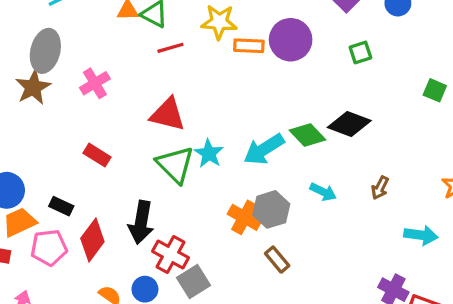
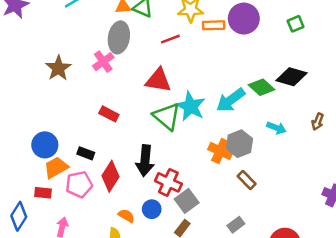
red line: (170, 48) -> (170, 39), moved
gray ellipse: (45, 51) -> (119, 37), moved
cyan star: (209, 153) -> (191, 106), size x1.4

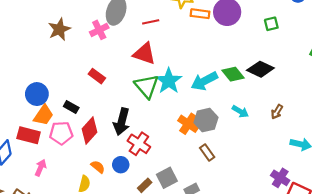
red line: (170, 39) -> (151, 22), moved
orange trapezoid: (56, 167) -> (43, 115), turned 145
red rectangle: (43, 193) -> (29, 135), size x1.5
gray square: (187, 201) -> (167, 178), moved

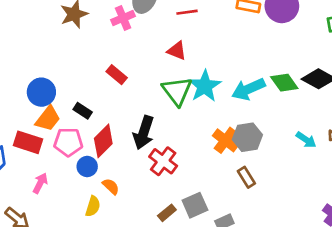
red triangle: (144, 54) -> (177, 51), size x0.7
cyan arrow: (240, 111) -> (306, 140), moved
blue circle: (121, 165) -> (87, 167), moved

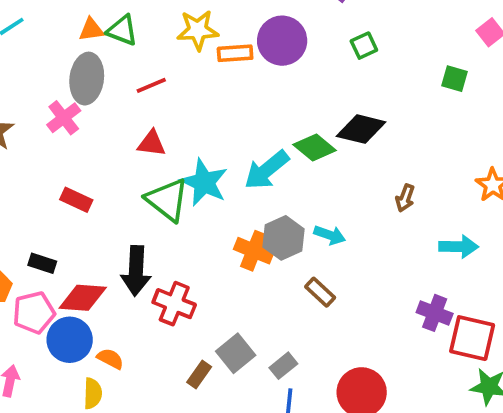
cyan arrow: (306, 140) -> (330, 235), moved
red diamond: (103, 141) -> (83, 298), turned 64
blue circle: (87, 167) -> (70, 340), size x1.5
brown rectangle: (246, 177) -> (320, 292), moved

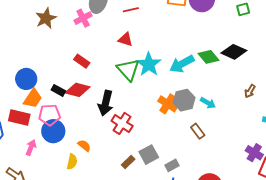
red diamond: (83, 298) -> (78, 90), moved
blue circle: (70, 340) -> (53, 131), moved

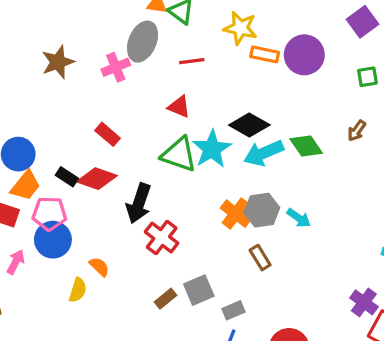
black diamond: (234, 52) -> (249, 125), moved
green triangle: (128, 70) -> (179, 154), turned -35
brown arrow: (250, 91) -> (357, 131), moved
brown rectangle: (198, 131) -> (260, 258), moved

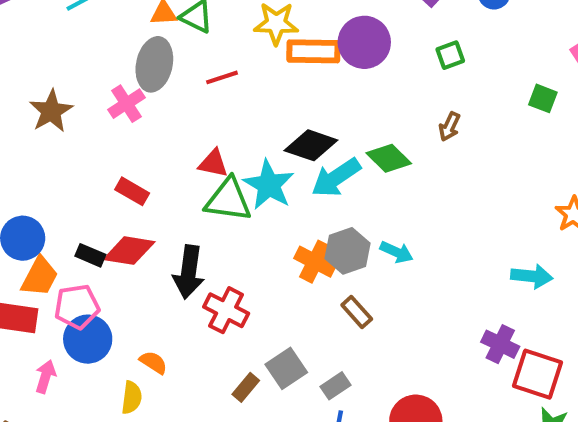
orange rectangle: (265, 54) -> (313, 51), size x1.4
red triangle: (179, 107) -> (213, 163), moved

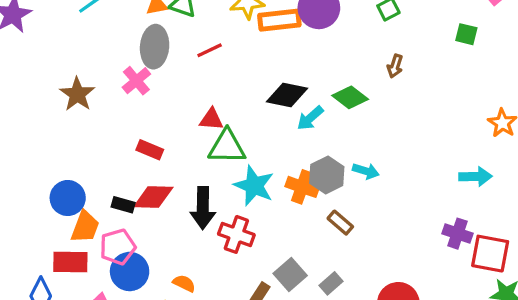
cyan arrow: (336, 178) -> (310, 118), size x0.7
cyan star: (269, 185) -> (254, 186), moved

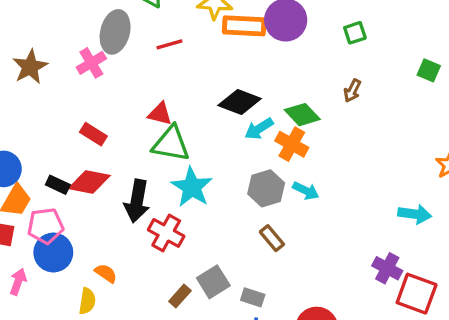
orange cross: (302, 187) -> (292, 144), moved
gray rectangle: (331, 283) -> (253, 297), turned 50

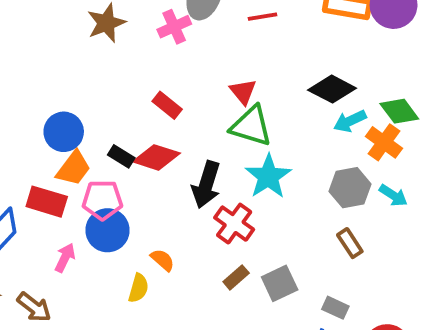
red triangle: (160, 114) -> (243, 92), turned 30
brown rectangle: (180, 296) -> (236, 277), moved
gray rectangle: (253, 297) -> (335, 308), moved

